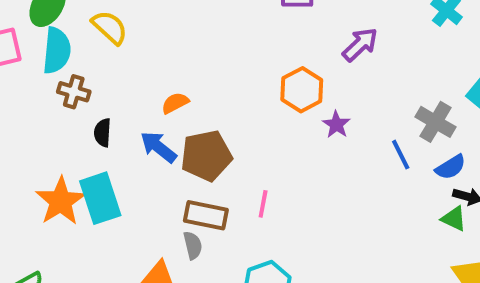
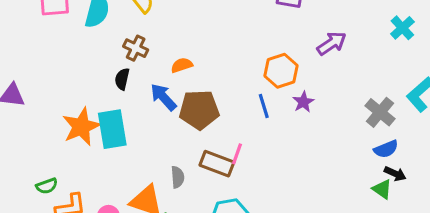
brown cross: (74, 92) -> (136, 48), moved
blue line: (401, 155) -> (264, 106), moved
brown rectangle: (206, 215) -> (217, 164), moved

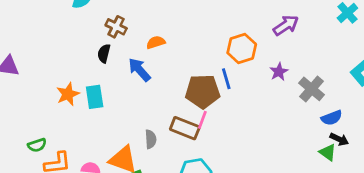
purple star: (303, 102) -> (279, 72), moved
brown pentagon: (199, 110) -> (203, 91), moved
gray cross: (380, 112) -> (312, 89), moved
orange star: (81, 127) -> (68, 94), size x0.7
cyan rectangle: (112, 129) -> (95, 97), size x0.7

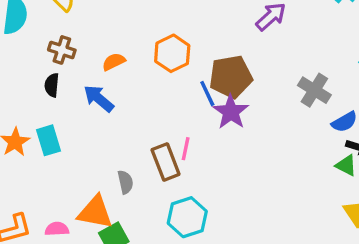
orange hexagon: (242, 49) -> (172, 53), moved
purple star: (279, 72) -> (231, 112), moved, size x1.5
brown pentagon: (203, 91) -> (231, 77), moved
brown rectangle: (185, 128) -> (166, 162), turned 56

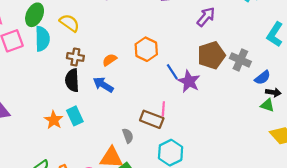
brown pentagon: (231, 77) -> (211, 55), moved
black semicircle: (52, 85) -> (72, 80), size x1.5
brown rectangle: (166, 162) -> (152, 119), turned -40

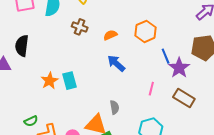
black semicircle: (72, 80) -> (22, 46), moved
blue arrow: (103, 85) -> (116, 63), moved
brown rectangle: (152, 119) -> (184, 98), moved

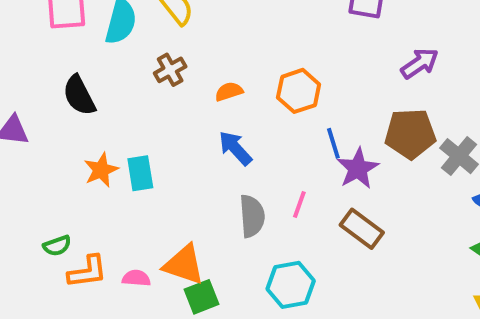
brown cross: (80, 27) -> (170, 70), turned 35
black semicircle: (22, 46) -> (79, 95), moved, turned -40
gray semicircle: (115, 107) -> (252, 216), moved, size x1.5

